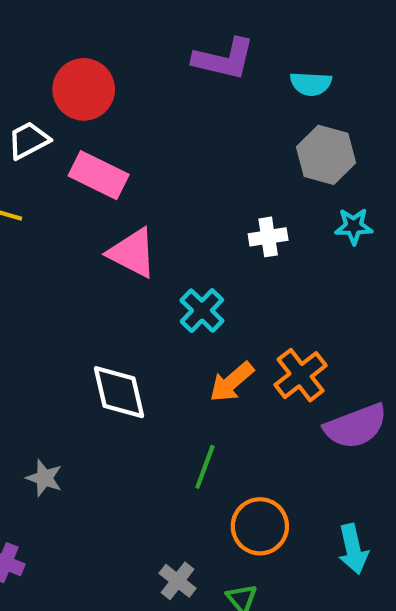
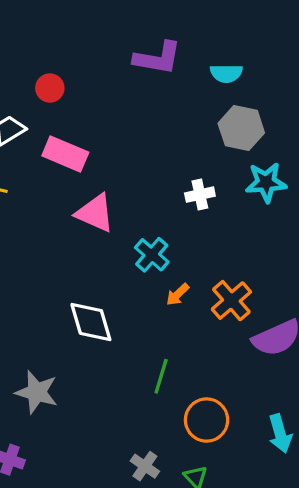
red circle: (84, 89) -> (50, 88), size x0.6
cyan star: (354, 226) -> (266, 182), size x1.4
orange arrow: (232, 382) -> (178, 294), moved, size x0.7
gray star: (44, 478) -> (37, 392), size x1.5

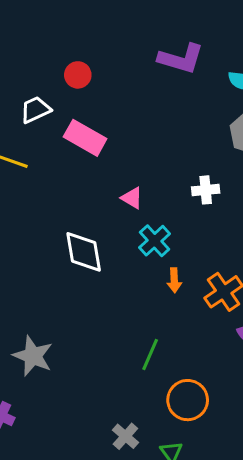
pink triangle: (95, 213) -> (132, 198), moved, size x0.6
orange arrow: (178, 294) -> (174, 280), turned -55
white diamond: (91, 322) -> (84, 252), moved

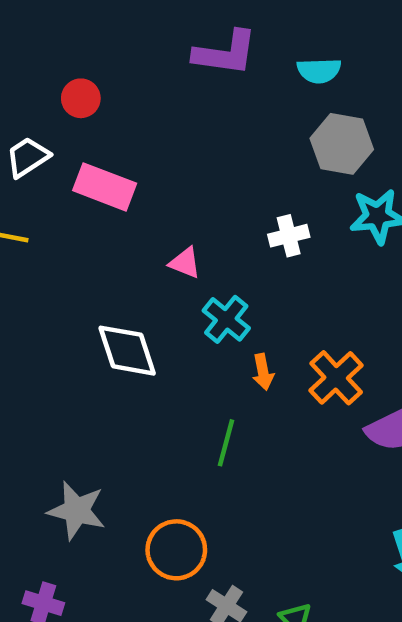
green line: (150, 354) -> (226, 443), moved
orange circle: (188, 400) -> (176, 550), moved

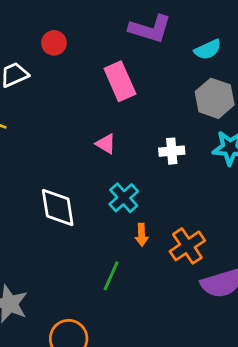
cyan semicircle: (319, 71) -> (208, 50), turned -32
pink rectangle: (105, 187) -> (120, 81), moved, turned 36
pink triangle: (185, 263) -> (106, 144), moved

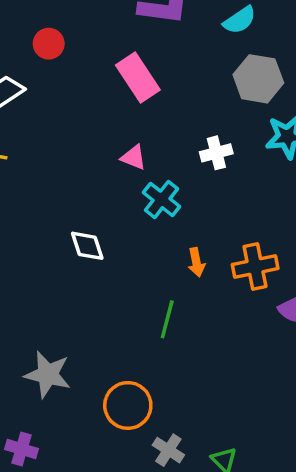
cyan cross: (124, 198) -> (161, 199), moved
white diamond: (58, 207) -> (87, 246), size x0.7
orange cross: (187, 246) -> (255, 267), turned 32

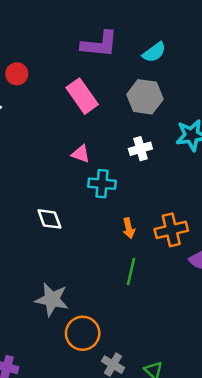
gray hexagon: (258, 79) -> (145, 97), moved
cyan cross: (161, 199) -> (102, 184), turned -32
green line: (167, 319) -> (131, 272), moved
gray star: (48, 374) -> (52, 299), moved

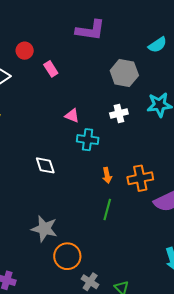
cyan semicircle: (154, 52) -> (157, 45), moved
pink rectangle: (82, 96) -> (51, 69), moved, size x0.6

